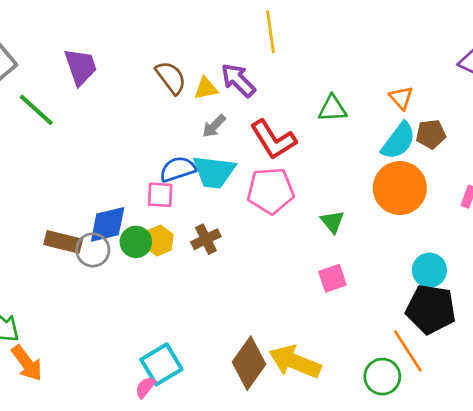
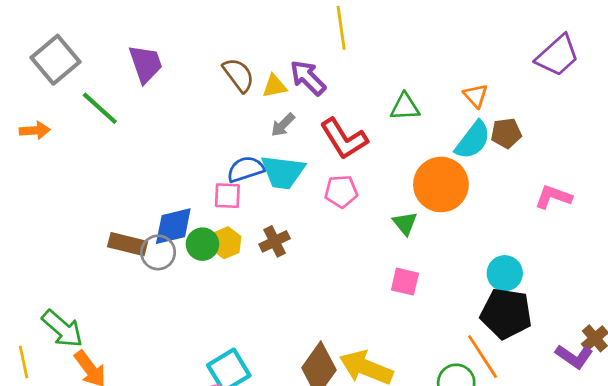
orange circle: (400, 188) -> (441, 184), moved
pink pentagon: (271, 191) -> (341, 191), size x0.7
pink square: (332, 278) -> (405, 282), turned 32

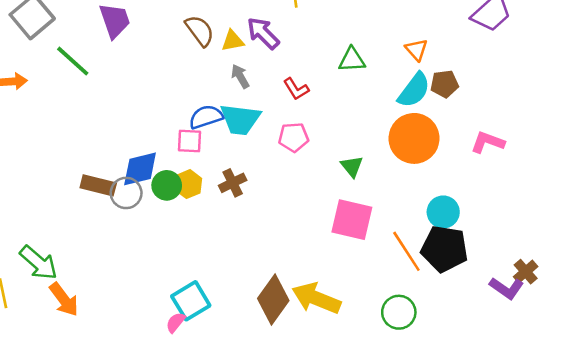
gray arrow: (283, 125) -> (240, 76), turned 105
red L-shape: (344, 139) -> (296, 89), size x0.6
orange circle: (441, 184) -> (414, 138), moved
pink square: (405, 282) -> (352, 220), size x1.6
orange line: (483, 356) -> (406, 251), moved

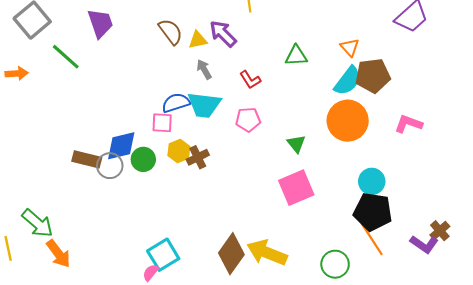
brown pentagon: (444, 84) -> (373, 76), size x1.5
yellow hexagon: (188, 184) -> (179, 151), moved
pink square: (352, 220) -> (296, 188), turned -36
orange line: (406, 251) -> (372, 239), moved

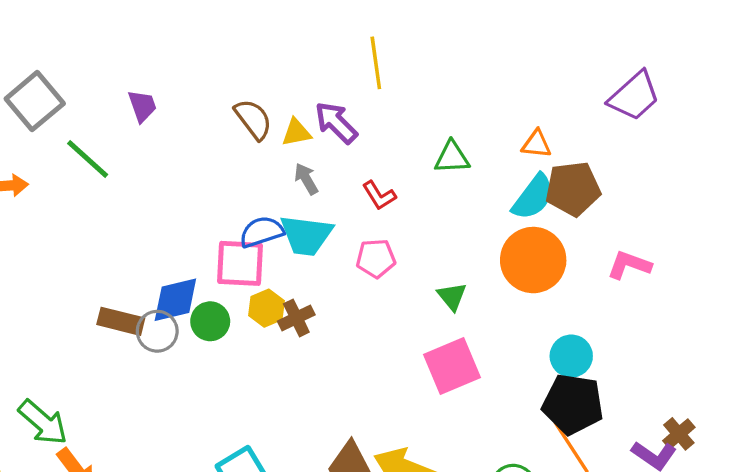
purple trapezoid: (100, 23) -> (142, 106), size x0.7
orange triangle: (350, 47) -> (536, 144), turned -42
pink square: (162, 123) -> (240, 263), size x1.5

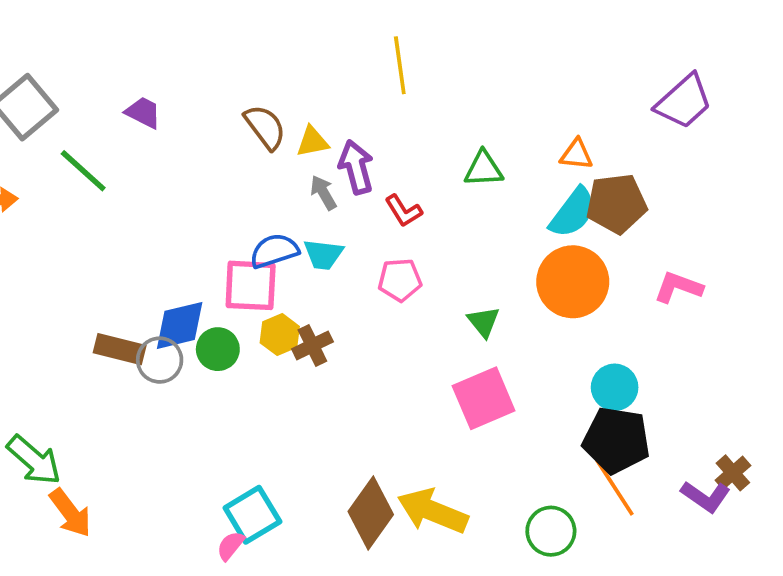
purple trapezoid: (142, 106) -> (143, 113), turned -44
purple arrow: (336, 123) -> (356, 167), moved, turned 30
cyan trapezoid: (306, 235) -> (323, 254), size x0.7

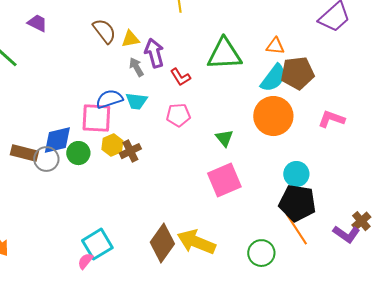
green triangle: (484, 169) -> (224, 54), size x1.6

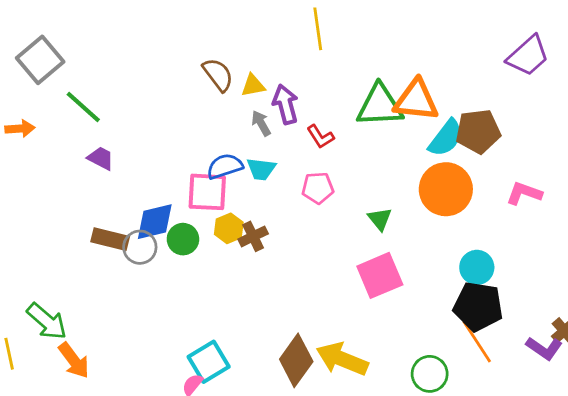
purple trapezoid: (37, 23) -> (101, 158), moved
orange triangle: (275, 46) -> (416, 100), moved, size x1.8

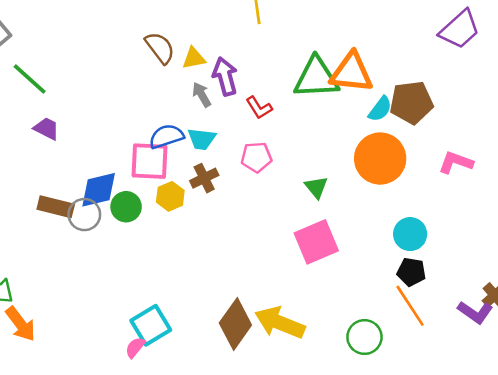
cyan semicircle: (446, 138) -> (380, 109), size x0.7
brown cross: (253, 236) -> (204, 178), moved
black pentagon: (478, 306) -> (411, 272), size x0.6

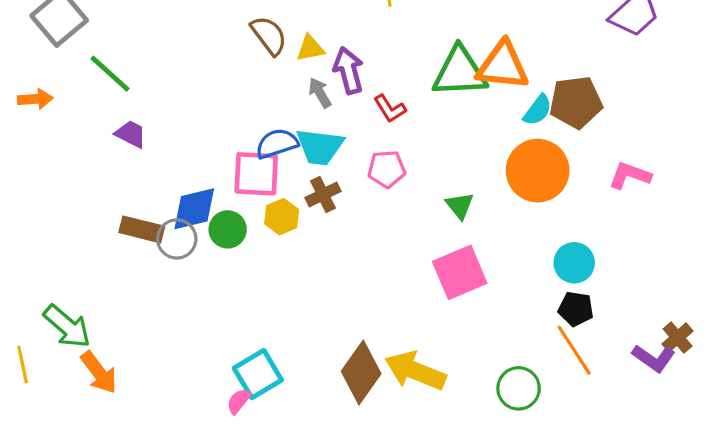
cyan trapezoid: (202, 139) -> (320, 147), size x1.4

